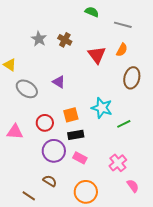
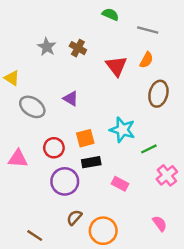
pink rectangle: (80, 158) -> (120, 184), moved
pink cross: (118, 163) -> (167, 175), moved
brown semicircle: (50, 181) -> (74, 217), moved, turned -80

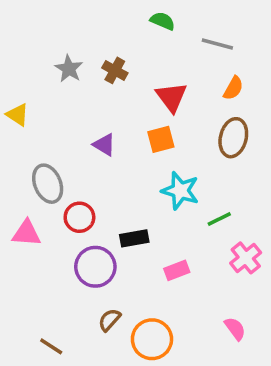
orange semicircle: (146, 60) -> (233, 88), moved
gray ellipse: (32, 107) -> (48, 184), moved, turned 35
orange square: (85, 138) -> (161, 139), moved
pink rectangle: (120, 184) -> (177, 270), turned -49

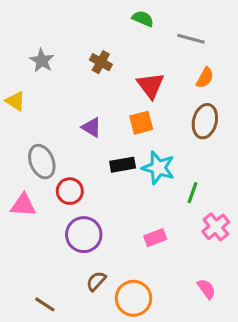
gray star: (69, 69) -> (42, 61), moved
green line: (219, 219) -> (192, 193), turned -45
black rectangle: (134, 238) -> (123, 165), moved

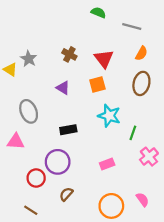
gray star: (42, 61) -> (29, 59), moved
brown cross: (101, 62) -> (69, 54), moved
black rectangle: (123, 165) -> (68, 130), moved
red circle: (70, 191) -> (36, 178), moved
orange circle: (133, 298) -> (111, 206), moved

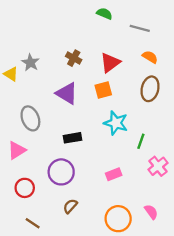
orange semicircle: (141, 53) -> (150, 57), turned -88
red triangle: (104, 59) -> (110, 63), turned 30
purple triangle: (63, 88) -> (67, 93), size x1.5
pink triangle: (16, 141) -> (17, 150), turned -36
red circle: (36, 178) -> (25, 188), moved

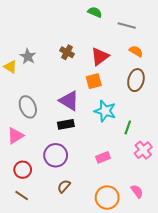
purple triangle: (67, 93) -> (69, 101), moved
brown line: (33, 223) -> (22, 195), moved

